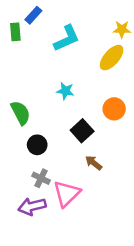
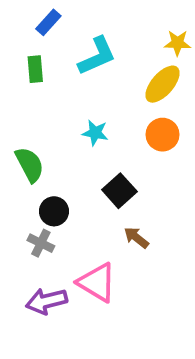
green rectangle: (15, 32) -> (35, 69), moved
orange circle: (114, 109) -> (162, 135), moved
gray cross: (41, 178) -> (41, 243), moved
pink triangle: (67, 194) -> (97, 282), turned -44

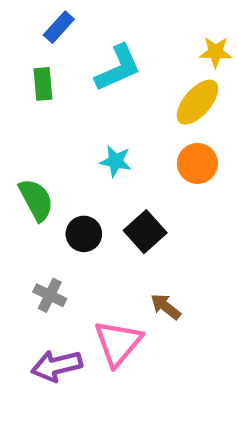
black circle: (54, 211) -> (84, 234), moved
brown arrow: (136, 238) -> (166, 307), moved
pink triangle: (97, 282) -> (118, 343), turned 39

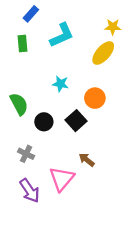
orange circle: (197, 163) -> (95, 98), moved
purple arrow: (57, 366) -> (30, 191), turned -110

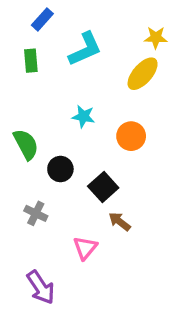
black square: (76, 121) -> (103, 187), moved
pink triangle: (62, 179) -> (85, 248), size x0.7
purple arrow: (30, 191) -> (41, 287), moved

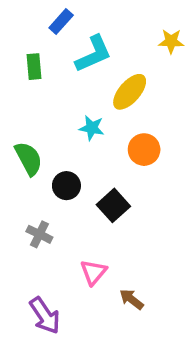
blue rectangle: (42, 19) -> (61, 21), moved
yellow ellipse: (143, 74) -> (130, 92), moved
brown arrow: (120, 222) -> (131, 299), moved

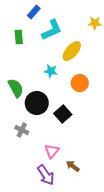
black circle: (66, 186) -> (37, 103), size x1.5
purple arrow: (45, 316) -> (46, 175), moved

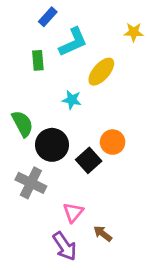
green rectangle: (19, 37) -> (38, 60), moved
orange circle: (80, 83) -> (113, 142), moved
gray cross: (22, 130) -> (31, 183), size x1.5

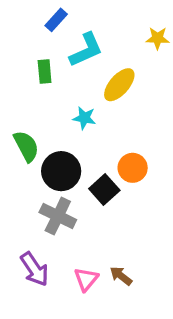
gray cross: (31, 183) -> (58, 216), moved
pink triangle: (73, 212) -> (86, 279), moved
purple arrow: (65, 246) -> (35, 269), moved

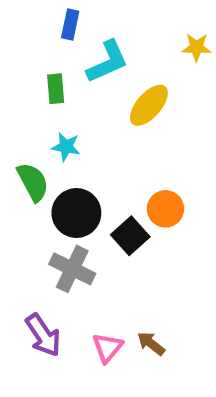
blue rectangle: (56, 20) -> (70, 25), turned -30
cyan star: (84, 118) -> (66, 147), moved

